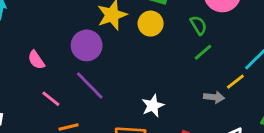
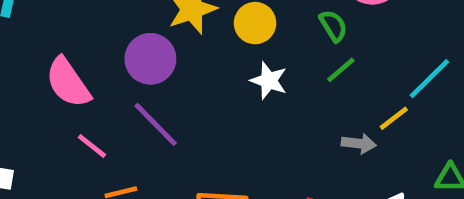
pink semicircle: (36, 60) -> (68, 83), size x1.6
white star: (153, 106) -> (269, 81), moved, turned -30

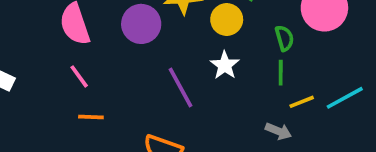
green line: (341, 70) -> (281, 73), turned -65
yellow line: (394, 118) -> (302, 102), moved
purple line: (156, 124) -> (181, 87), moved

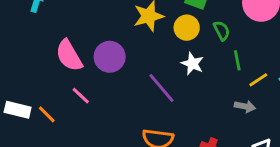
purple circle: (141, 24) -> (110, 57), moved
green semicircle: (284, 38) -> (222, 31), moved
orange line: (91, 117) -> (47, 114), moved, turned 54

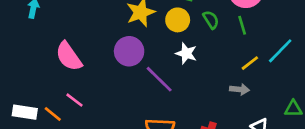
purple circle: (110, 57) -> (129, 51), moved
green line: (237, 60) -> (242, 25), moved
pink line: (81, 96) -> (74, 100), moved

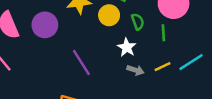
purple circle: (129, 51) -> (45, 25), moved
white star: (186, 53) -> (127, 47), moved
gray arrow: (239, 89) -> (135, 70), moved

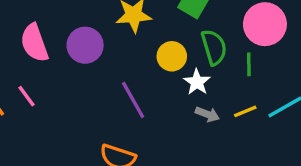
yellow circle: (109, 15) -> (172, 56), moved
green semicircle: (138, 22) -> (214, 47), size x1.5

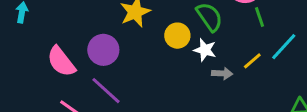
green line: (249, 64) -> (259, 17), moved
purple line: (133, 100) -> (106, 91), moved

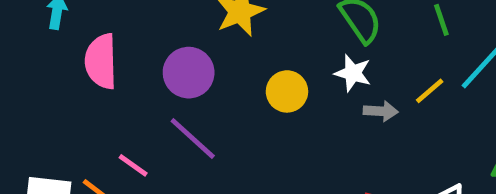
yellow circle: (177, 36) -> (287, 91), moved
pink semicircle: (61, 62) -> (101, 61), moved, turned 36

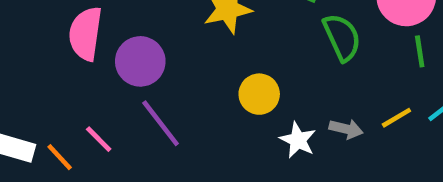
purple circle: (189, 73) -> (140, 61), moved
white star: (353, 73) -> (298, 140), moved

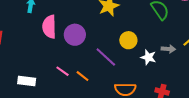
purple line: (161, 123) -> (106, 57), moved
orange line: (60, 157) -> (83, 76), moved

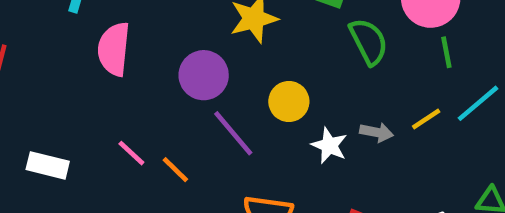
purple circle: (75, 35) -> (204, 75), moved

